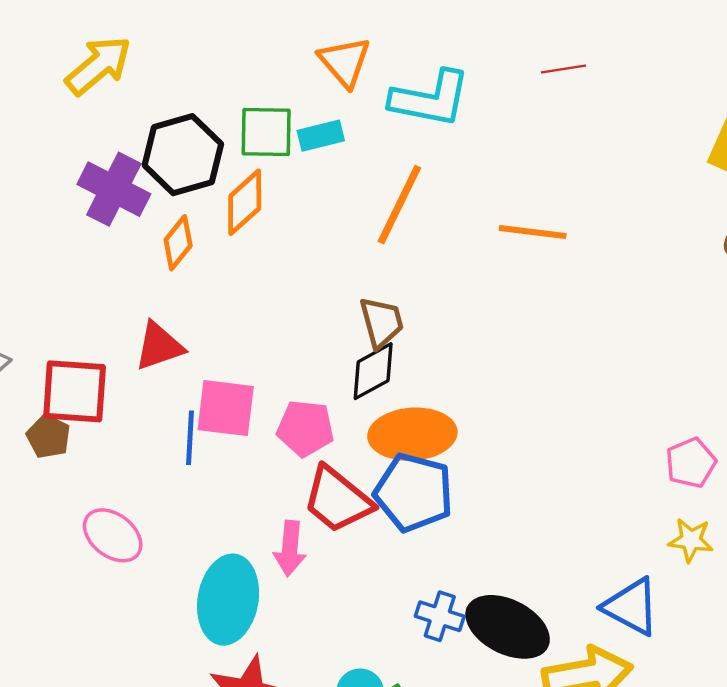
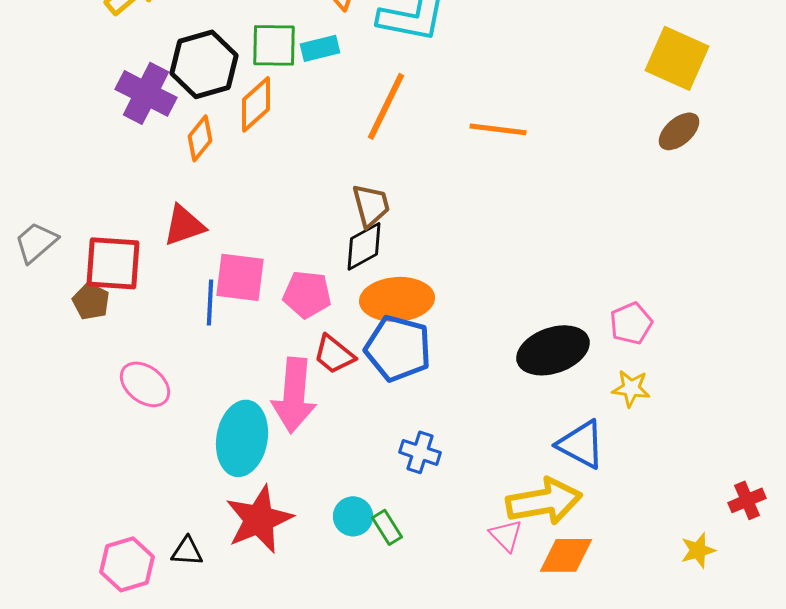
red trapezoid: (337, 500) -> (334, 354), size x0.7
pink arrow: (290, 548) -> (294, 395), size x1.6
black ellipse: (508, 627) -> (553, 350), moved, turned -46

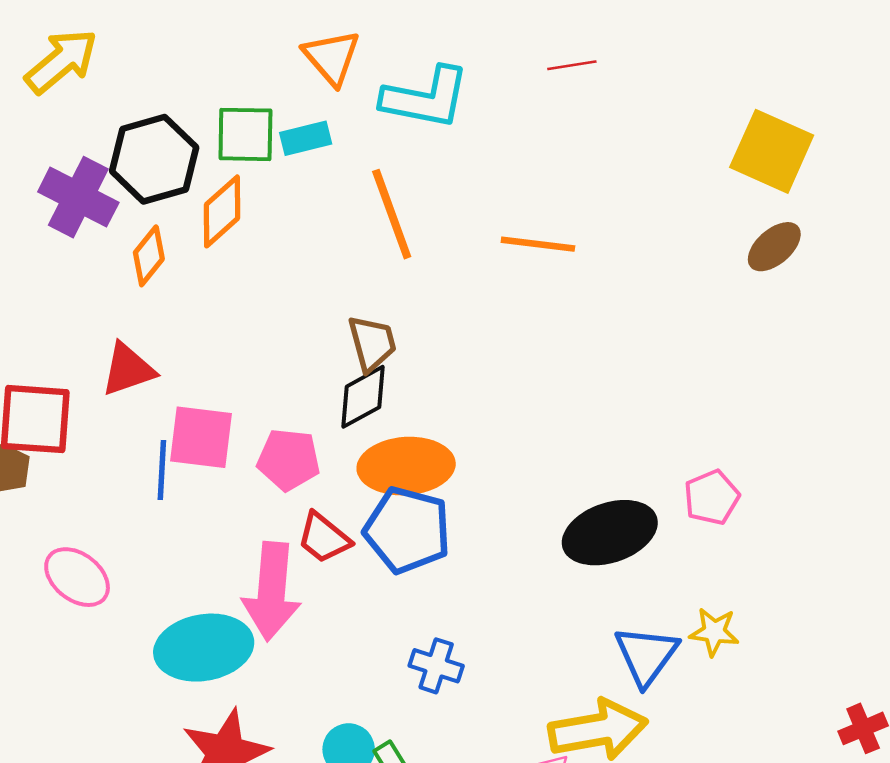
orange line: (386, 106) -> (392, 214), turned -46
yellow star: (631, 388) -> (714, 632), moved
cyan ellipse: (242, 438) -> (204, 648), turned 70
blue triangle: (581, 444) -> (646, 655), turned 38

